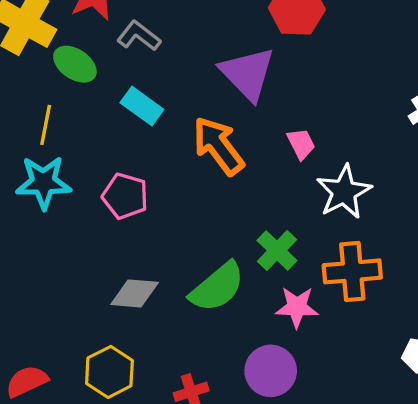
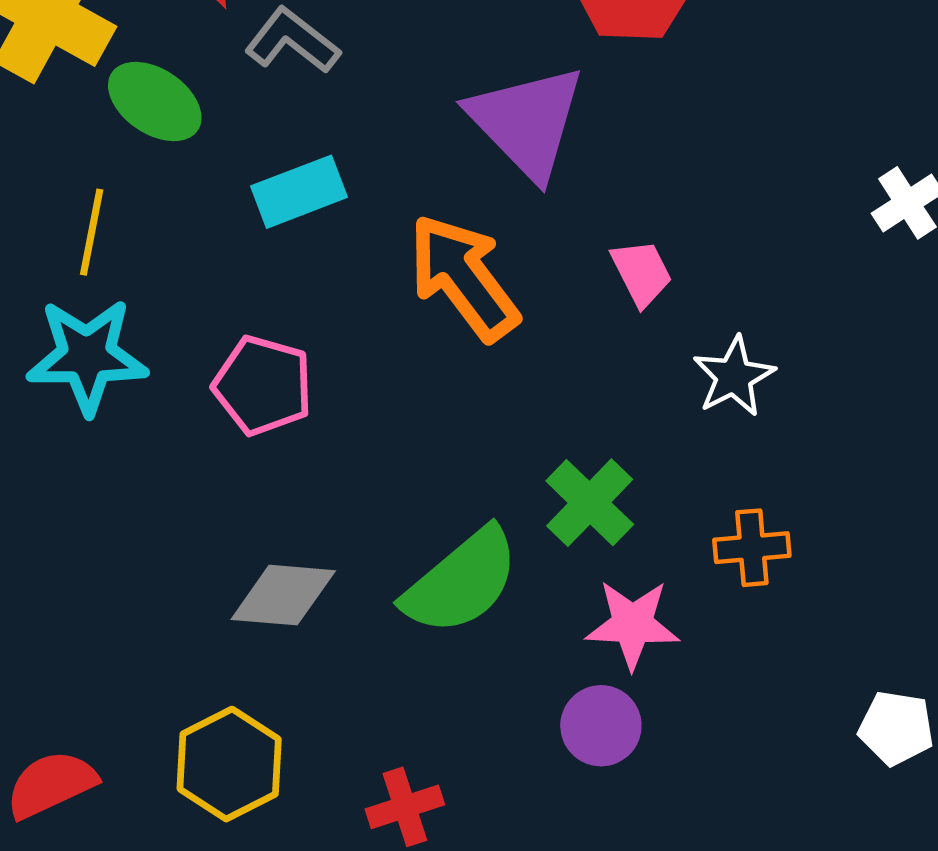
cyan rectangle: (142, 106) -> (299, 192), turned -57
white star: (344, 192) -> (734, 376), size x0.7
orange cross: (352, 271) -> (752, 548), size x0.6
purple circle: (271, 371) -> (601, 726), moved, size x0.7

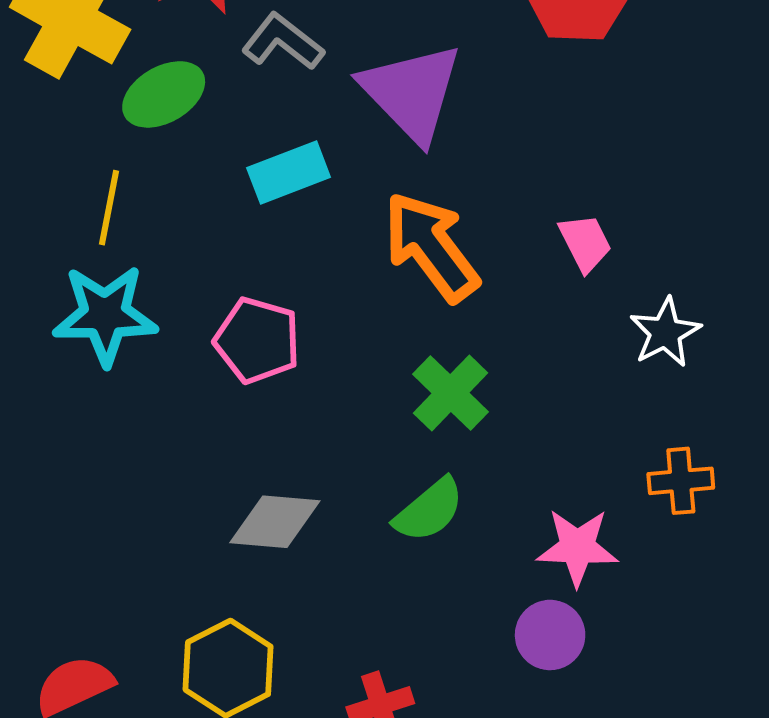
green ellipse: (155, 102) -> (164, 94), turned -64
purple triangle: (527, 122) -> (412, 92), moved
green cross: (590, 503) -> (451, 393), moved
green semicircle: (461, 582) -> (429, 510), size x0.7

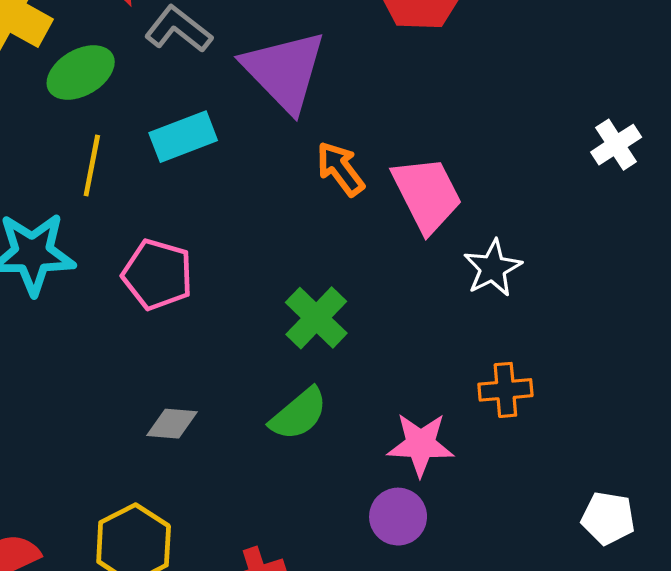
yellow line: (109, 208) -> (92, 165), moved
pink trapezoid: (585, 243) -> (427, 194), size x1.6
orange arrow: (431, 247) -> (340, 169), moved, size x0.6
gray diamond: (275, 522) -> (172, 424), size x0.7

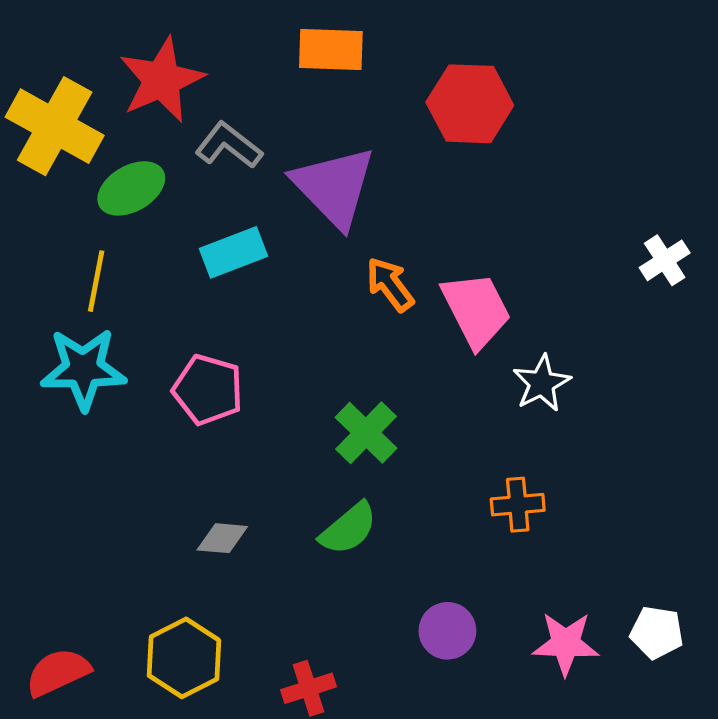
yellow line: (92, 165) -> (96, 281), moved
orange cross: (505, 390) -> (518, 505), moved
pink star: (420, 444) -> (566, 644), moved

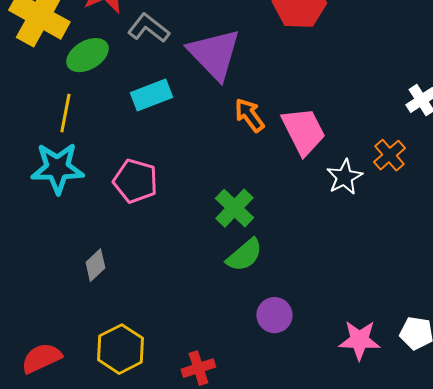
orange cross: (518, 505) -> (389, 155), moved, turned -36
green semicircle: (348, 529) -> (244, 255), moved
gray diamond: (222, 538) -> (95, 265), moved, turned -48
purple circle: (447, 631) -> (274, 315), moved

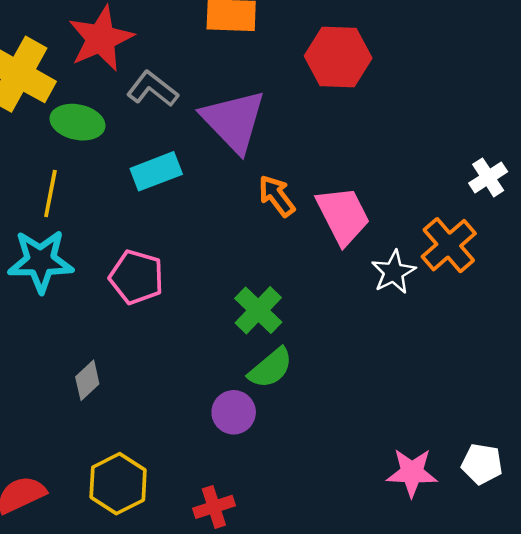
green ellipse: (87, 55) -> (77, 122), turned 42
orange cross: (389, 155) -> (449, 245), size x1.4
purple circle: (274, 315) -> (234, 412), moved

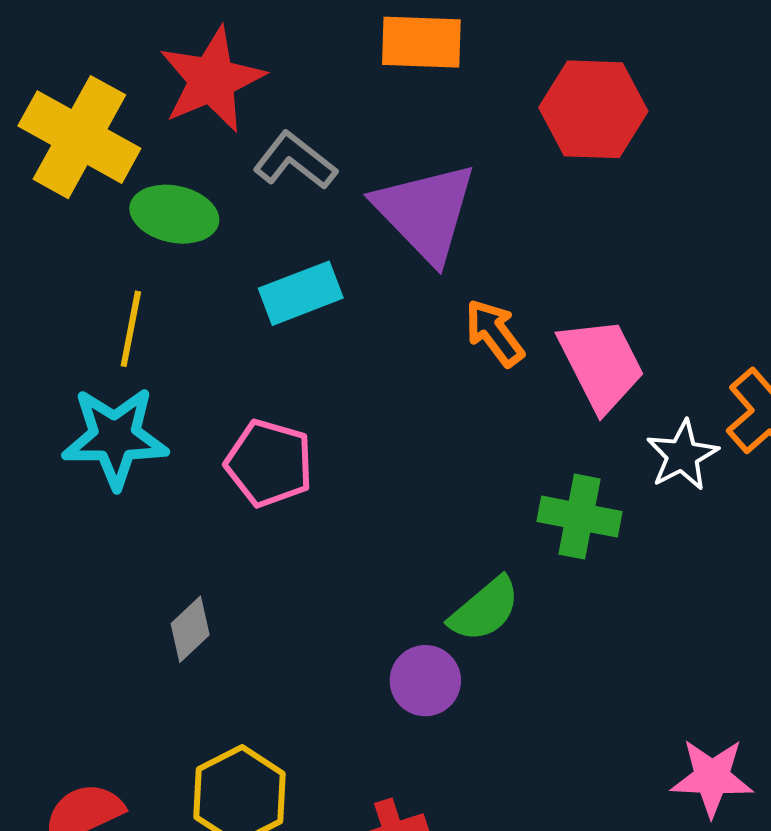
green cross: (258, 310) -> (580, 517), moved, turned -33

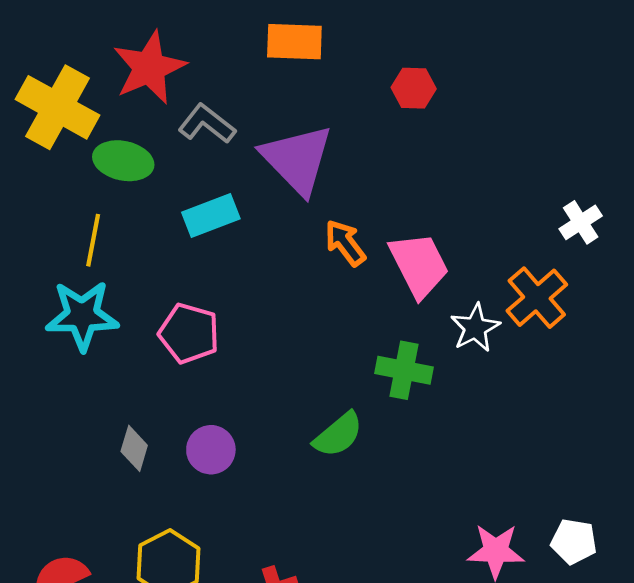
red hexagon: (593, 109) -> (414, 88), size x0.6
gray diamond: (190, 629) -> (134, 448), turned -30
purple circle: (425, 681) -> (211, 450), moved

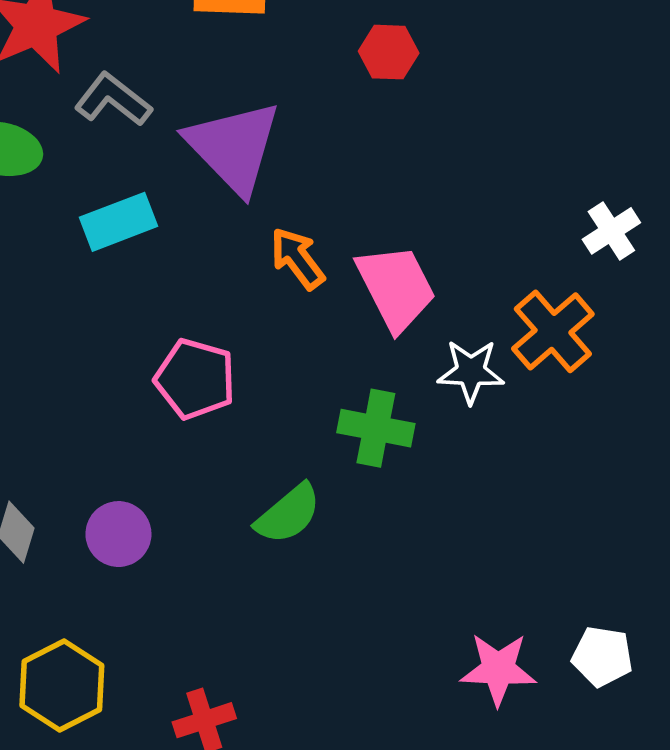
white star: (475, 328) -> (471, 372), turned 30
pink pentagon: (189, 333) -> (195, 379), moved

